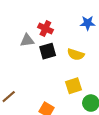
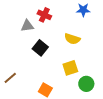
black square: (48, 51) -> (40, 48), moved, turned -35

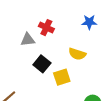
yellow square: (70, 68) -> (62, 77), moved

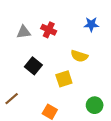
gray triangle: (28, 40) -> (24, 32), moved
black square: (42, 64) -> (33, 66), moved

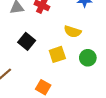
green circle: (95, 105) -> (88, 58), moved

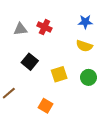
yellow semicircle: (73, 32) -> (84, 46), moved

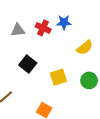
blue star: (85, 22) -> (64, 22), moved
yellow semicircle: (84, 46) -> (85, 48), turned -56

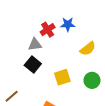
red cross: (43, 28) -> (48, 30), turned 32
gray triangle: (18, 30) -> (35, 44), moved

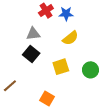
red cross: (48, 30) -> (46, 11), moved
yellow semicircle: (88, 49) -> (70, 38), moved

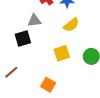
black square: (31, 54) -> (23, 38), moved, turned 35

